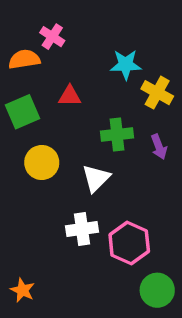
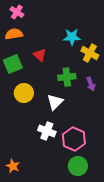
pink cross: (52, 37) -> (17, 12), moved
red triangle: (70, 96) -> (40, 55), turned 40
white cross: (82, 229) -> (47, 131), turned 30
green circle: (157, 290) -> (78, 166), moved

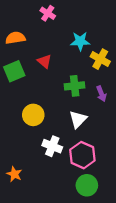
pink cross: (17, 12) -> (48, 13), moved
yellow circle: (24, 93) -> (33, 115), moved
white triangle: (55, 102) -> (78, 119), moved
orange star: (13, 166) -> (14, 174), moved

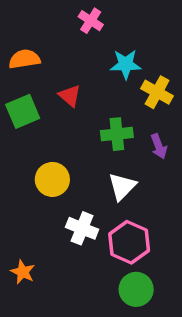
pink cross: (48, 13) -> (91, 21), moved

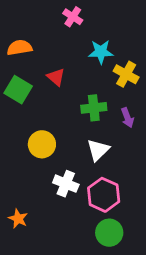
green square: (23, 111) -> (18, 90), turned -36

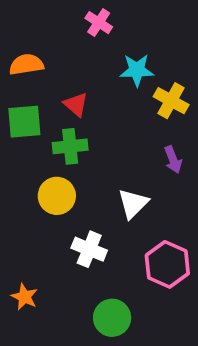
green square: (18, 90) -> (24, 122), turned -36
green cross: (94, 108) -> (70, 146), moved
pink hexagon: (104, 195) -> (167, 264), moved
green circle: (109, 233) -> (112, 318), moved

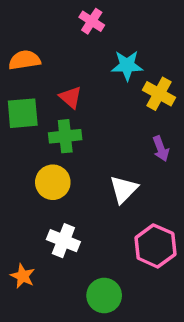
white cross: (89, 249) -> (63, 241), moved

